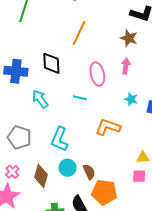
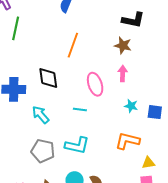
orange L-shape: (108, 127) -> (127, 141), moved
gray pentagon: (19, 137) -> (43, 151), moved
cyan L-shape: (60, 139) -> (77, 145), moved, turned -95

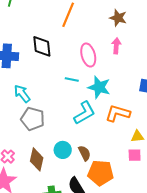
cyan star: (131, 106) -> (99, 87), moved, size x1.6
cyan arrow: (41, 115) -> (22, 94), moved
cyan L-shape: (77, 145) -> (84, 113), moved, turned -45

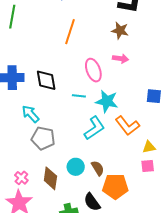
black diamond: (42, 46) -> (46, 80), moved
pink arrow: (116, 46) -> (121, 59), turned 98
orange L-shape: (118, 113) -> (127, 126), turned -140

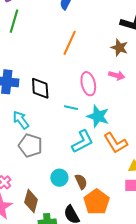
brown diamond: (50, 178) -> (31, 201), moved
orange pentagon: (115, 186) -> (97, 202), turned 30

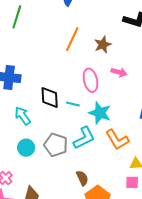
brown star: (119, 48) -> (103, 45), moved, turned 30
black diamond: (40, 88) -> (50, 97), moved
gray pentagon: (30, 146) -> (56, 145), moved
cyan circle: (59, 178) -> (26, 148), moved

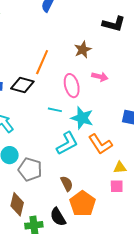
orange line: (72, 39) -> (42, 62), moved
black diamond: (50, 97) -> (22, 85), moved, turned -70
gray pentagon: (56, 145) -> (30, 169), moved

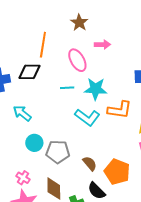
cyan L-shape: (67, 143) -> (87, 117), turned 80
orange L-shape: (100, 144) -> (120, 110), turned -35
brown semicircle: (67, 184) -> (90, 163), moved

